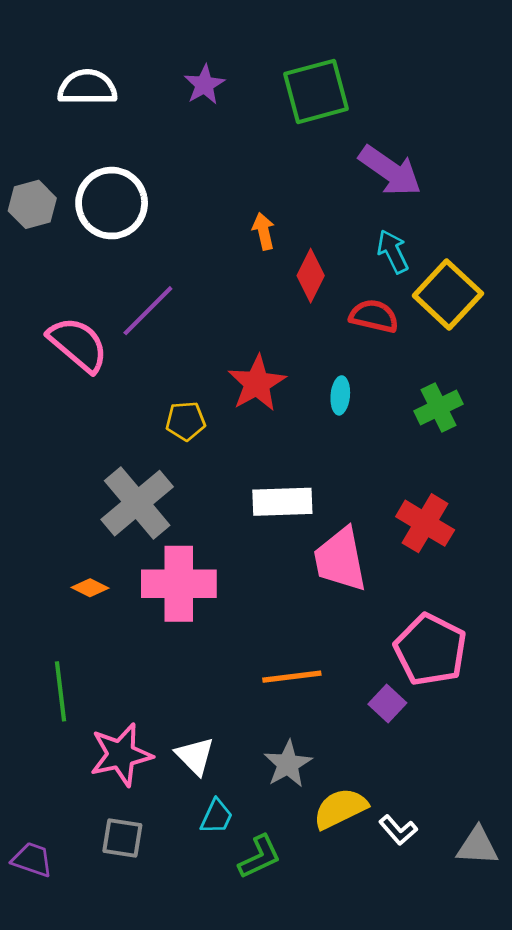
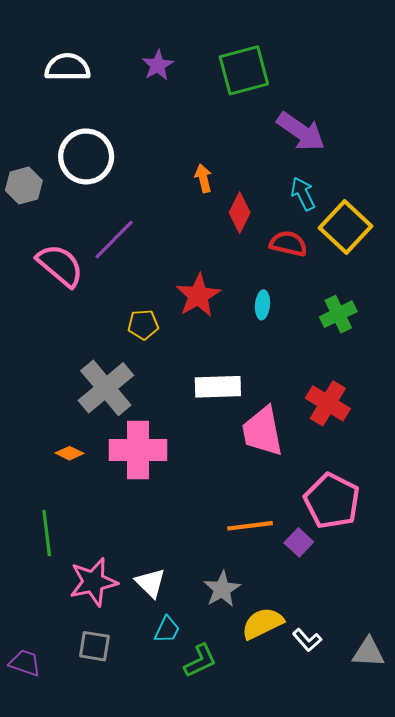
gray hexagon: (32, 204) -> (24, 186), moved
orange line: (292, 677) -> (250, 526), moved

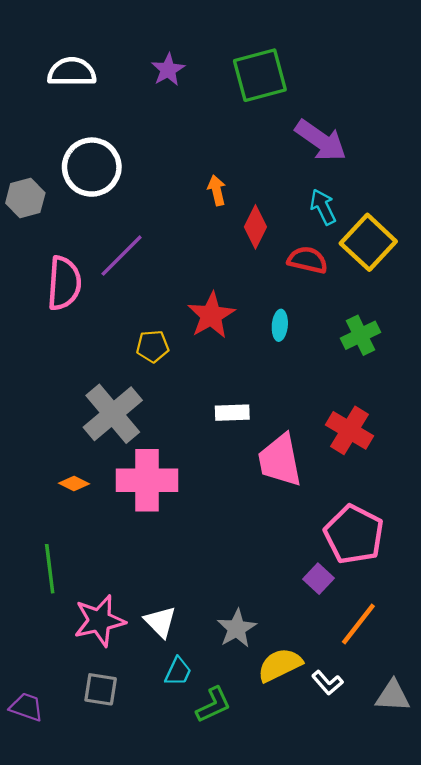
pink semicircle: (60, 265) -> (64, 283), turned 54
white rectangle: (218, 387) -> (232, 413), size x0.7
orange line: (250, 526) -> (358, 624), moved, turned -45

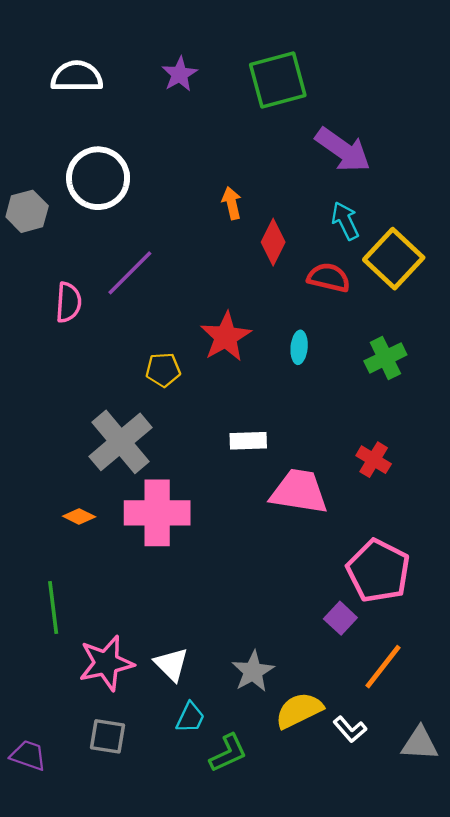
pink semicircle: (64, 283) -> (68, 302), size x0.7
red cross: (350, 430) -> (374, 460), size x0.7
pink trapezoid: (280, 460) -> (299, 492), turned 110

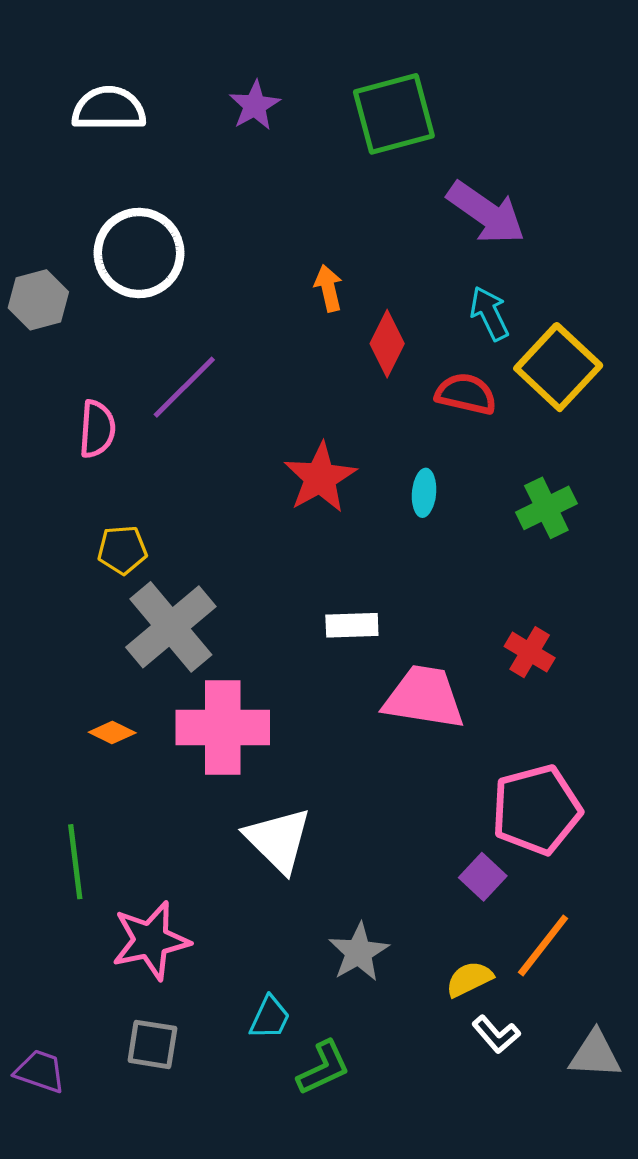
yellow pentagon: (163, 370) -> (122, 550), moved
pink pentagon: (378, 571) -> (536, 810), turned 30
white triangle: (171, 664) -> (278, 840), moved, size x1.4
yellow semicircle: (299, 710) -> (469, 979), moved, size x0.7

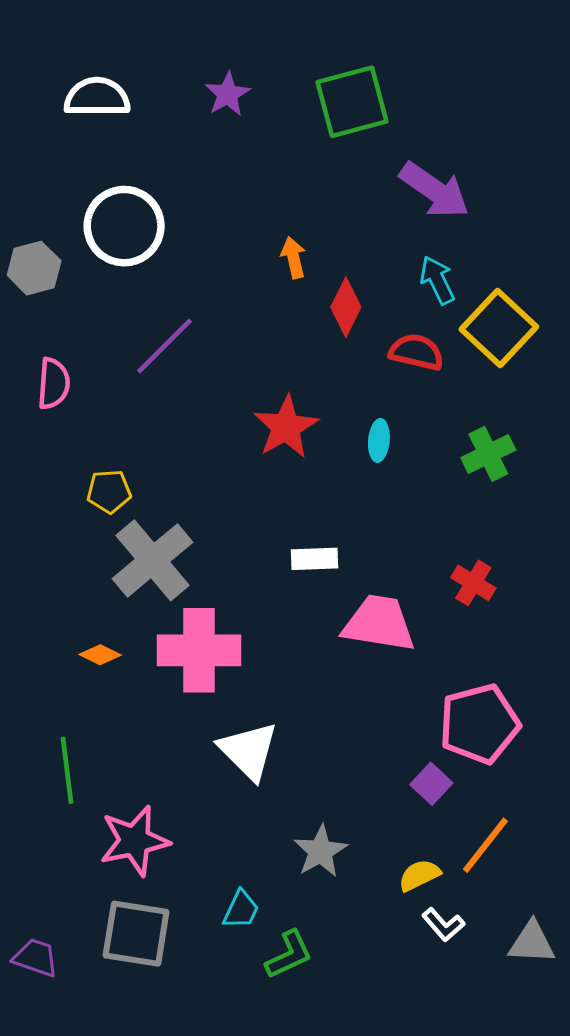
pink semicircle: (97, 429) -> (54, 384), moved
gray square: (152, 1044) -> (136, 934), size x1.5

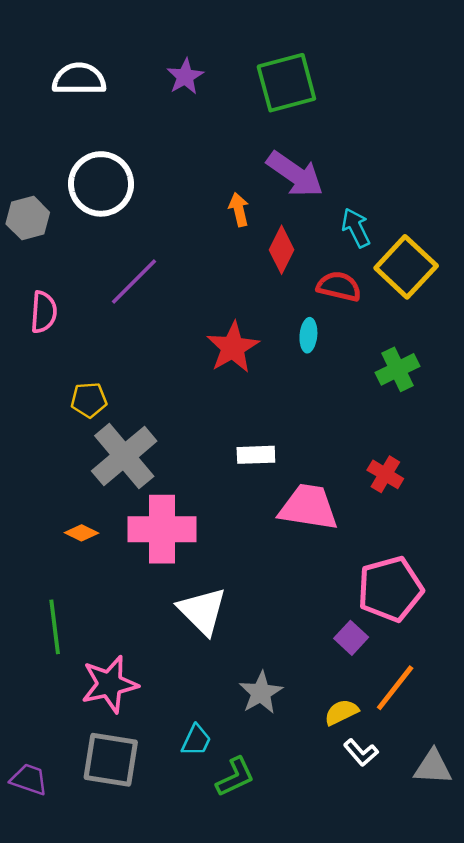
purple arrow: (434, 190) -> (295, 174), moved
cyan ellipse: (379, 440) -> (308, 335), moved

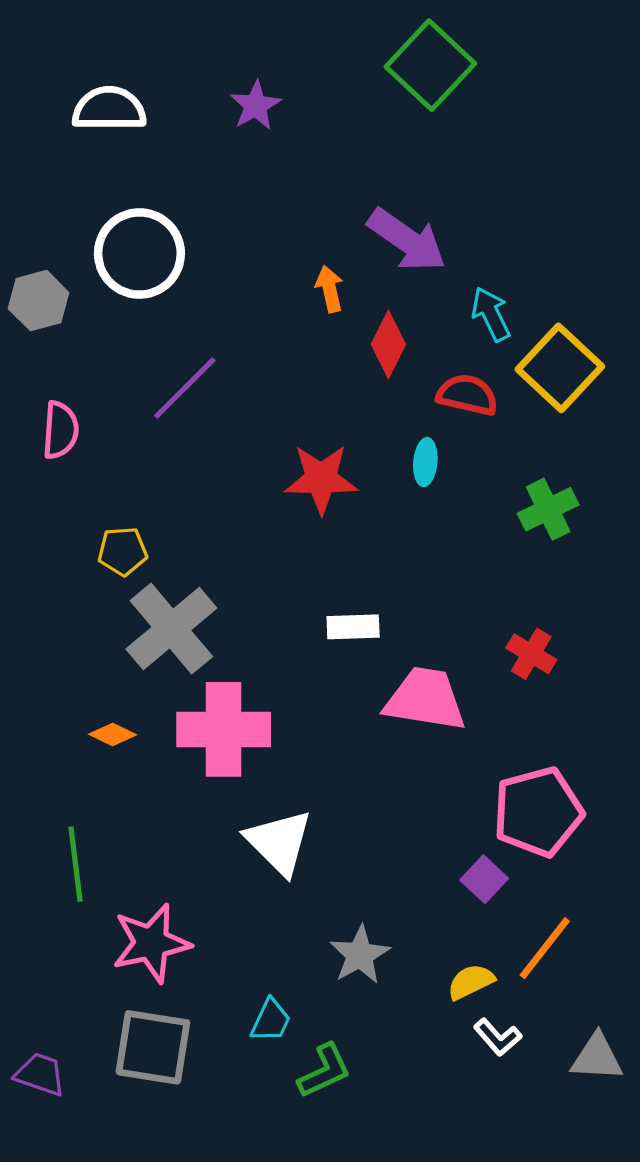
green square: (286, 83) -> (430, 65), moved, turned -32
red star: (233, 347) -> (321, 479), turned 30

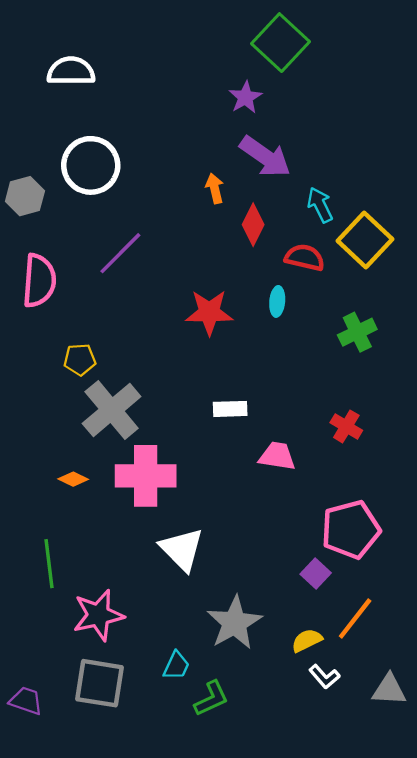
purple star: (255, 106) -> (245, 97), moved
pink semicircle: (60, 430) -> (39, 281), size x1.4
pink trapezoid: (425, 699) -> (277, 456), size x0.7
gray star: (360, 955) -> (234, 623), size x1.4

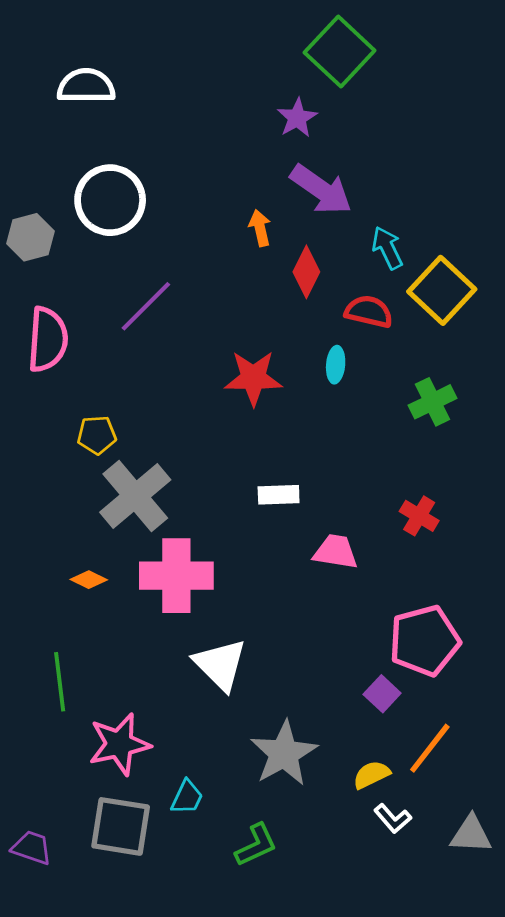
cyan trapezoid: (176, 666) -> (187, 797), moved

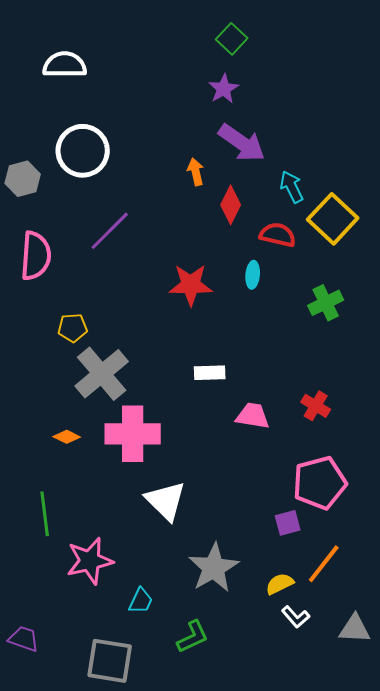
green square: (340, 52) -> (232, 39), moved, size x0.6
red cross: (419, 516) -> (316, 406), moved
purple square: (382, 694) -> (288, 523), turned 32
gray square: (121, 826) -> (110, 661), moved

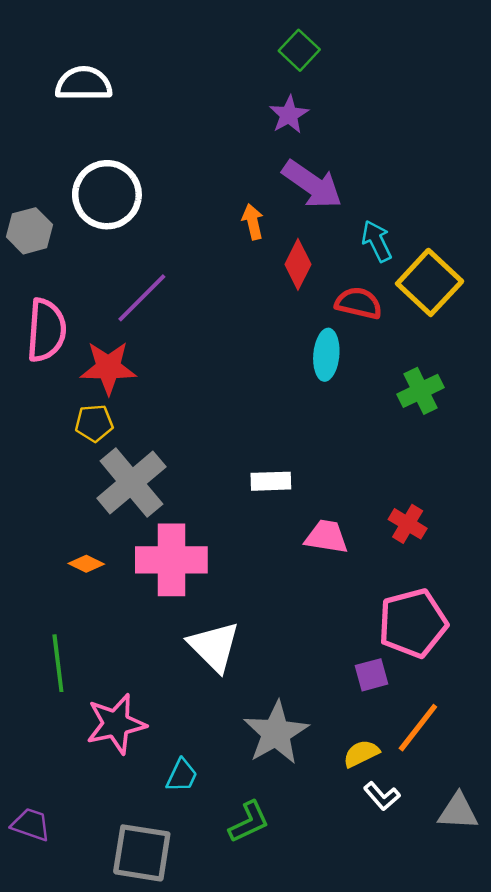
cyan ellipse: (253, 275) -> (326, 355), size x1.4
red star: (191, 285) -> (108, 368), moved

